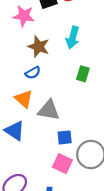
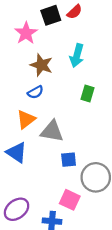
pink star: (24, 16) -> (26, 33), turned 30
orange triangle: (24, 99) -> (26, 119), turned 42
pink square: (62, 164) -> (70, 200), moved

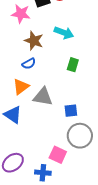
pink star: (26, 33) -> (21, 14), turned -30
cyan arrow: (77, 56) -> (64, 33), turned -84
blue square: (69, 160) -> (71, 111), moved

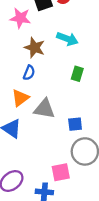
blue semicircle: (29, 64) -> (29, 73), turned -40
pink square: (58, 155) -> (61, 172), turned -36

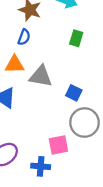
orange triangle: (20, 98) -> (15, 64), turned 36
blue square: (75, 124) -> (74, 93), turned 32

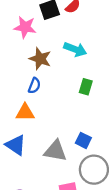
gray triangle: (41, 76) -> (55, 151), moved

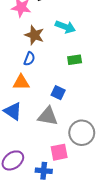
green rectangle: (86, 87) -> (75, 60), turned 64
blue square: (83, 140) -> (58, 93), moved

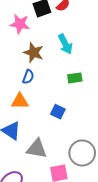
cyan arrow: (65, 27) -> (65, 44), turned 42
gray triangle: (48, 116) -> (37, 149), moved

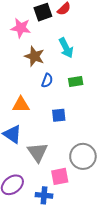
blue semicircle: (28, 77) -> (47, 81), moved
blue square: (58, 112) -> (59, 115), turned -32
gray triangle: (37, 149) -> (38, 152), turned 45

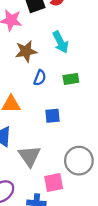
brown star: (34, 56) -> (26, 51), turned -30

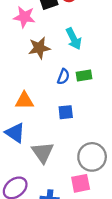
blue semicircle: (40, 78) -> (63, 77), moved
pink square: (54, 182) -> (81, 183), moved

